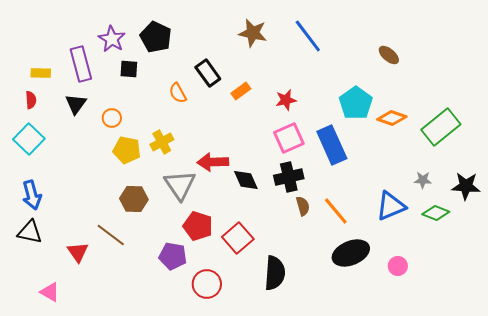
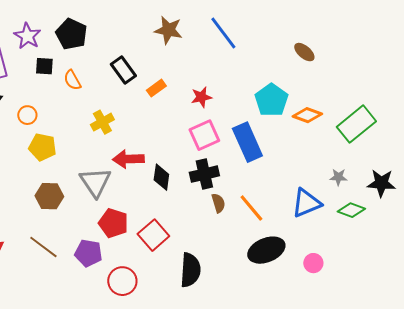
orange semicircle: (178, 93) -> (72, 80), moved
yellow cross: (162, 142) -> (102, 122), moved
black diamond: (246, 180) -> (161, 177), turned 32
brown line: (111, 235) -> (43, 247), moved

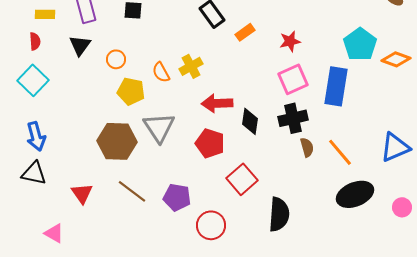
orange semicircle: (72, 80) -> (161, 72), moved
blue rectangle: (247, 142) -> (336, 86), turned 33
gray triangle: (95, 182) -> (159, 127), moved
brown hexagon: (49, 196) -> (117, 141), moved, size x1.4
red pentagon: (113, 223) -> (210, 143), moved

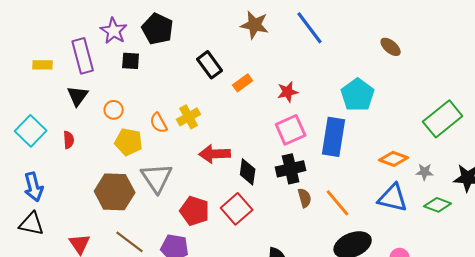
red semicircle: (35, 41) -> (69, 140), moved
orange diamond: (396, 59) -> (394, 159), moved
red pentagon: (210, 143) -> (195, 211), moved
blue triangle: (395, 147) -> (393, 198), turned 36
red square: (242, 179) -> (237, 209), moved

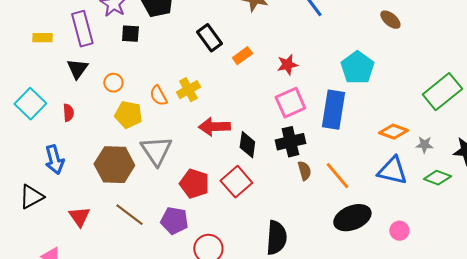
blue arrow: (34, 187) -> (54, 160), moved
black triangle: (32, 224) -> (31, 197), turned -40

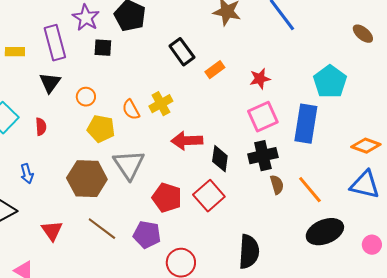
blue arrow: (54, 160) -> (27, 174), size x0.7

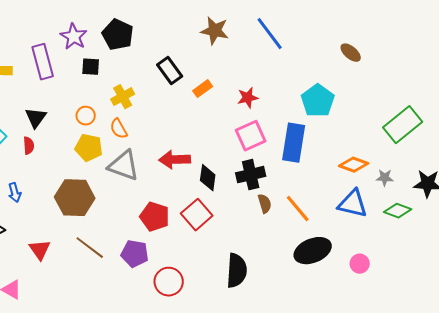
black triangle: (50, 83) -> (36, 118), moved
orange circle: (86, 97) -> (86, 116), moved
yellow cross: (161, 104) -> (123, 97), moved
gray triangle: (129, 165) -> (124, 166), moved, turned -36

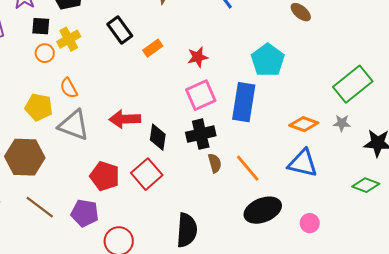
yellow cross: (123, 97) -> (69, 39), moved
orange circle: (86, 116) -> (45, 53), moved
gray star: (385, 178) -> (342, 123), moved
green diamond: (398, 211) -> (366, 185), moved

